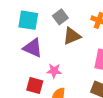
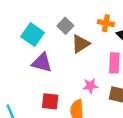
cyan square: (28, 20) -> (33, 35), turned 35
pink star: (54, 71) -> (90, 86), moved

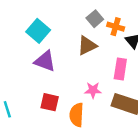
gray square: (65, 26) -> (95, 19), moved

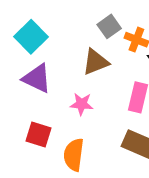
pink star: (93, 90) -> (82, 104), moved

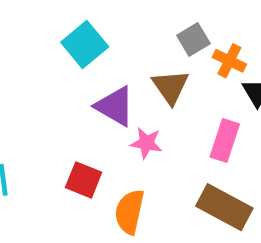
brown triangle: (96, 62) -> (171, 87), turned -48
purple triangle: (37, 78) -> (115, 106), moved

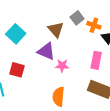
cyan square: (85, 45) -> (16, 34), moved
brown triangle: (171, 87) -> (56, 30), moved
red square: (84, 180) -> (17, 70), moved

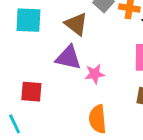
cyan square: (16, 34) -> (28, 20), moved, turned -30

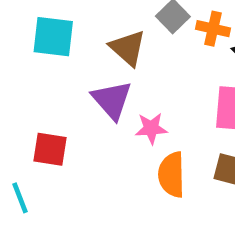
purple triangle: (68, 58) -> (112, 100), turned 32
orange semicircle: (98, 119) -> (172, 175), moved

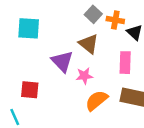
brown triangle: (128, 48) -> (89, 44), moved
orange semicircle: (172, 175) -> (97, 100), turned 55

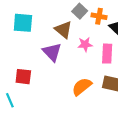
brown triangle: (89, 44) -> (63, 30), moved
pink star: (84, 76) -> (85, 44), moved

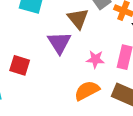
pink star: (85, 44) -> (95, 59), moved

